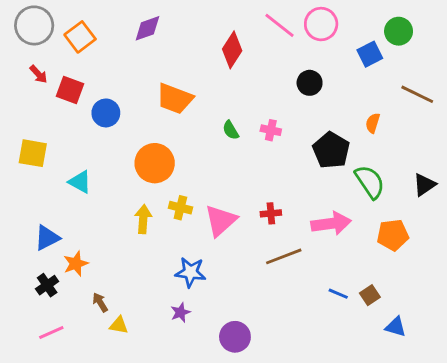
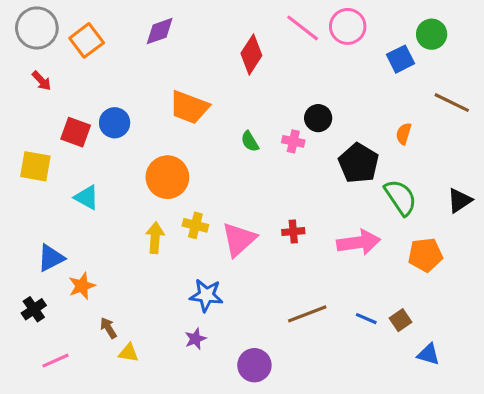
black circle: (310, 83) -> (318, 118), moved
red square: (70, 90) -> (76, 132), moved
brown line: (284, 256) -> (307, 314), moved
black cross: (47, 285) -> (34, 309), moved

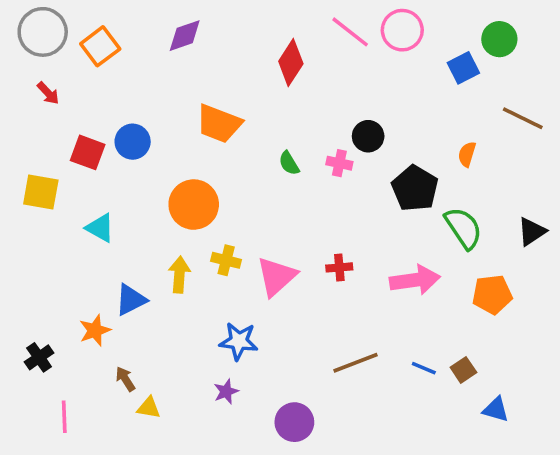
blue triangle: (51, 258) -> (131, 300), moved
pink line: (56, 361) -> (64, 417), turned -68

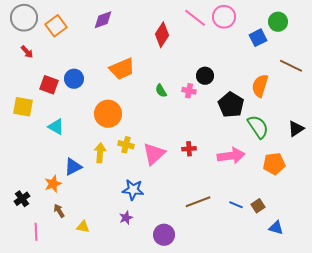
orange trapezoid: (219, 124) -> (122, 69), turned -44
orange semicircle: (467, 154) -> (260, 86), size x1.6
brown arrow: (125, 379) -> (59, 211), moved

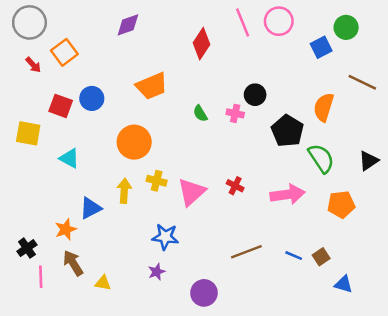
pink line: (195, 18) -> (243, 22), turned 30
orange square: (56, 26) -> (64, 52), moved
red cross: (189, 149) -> (235, 186), turned 32
brown arrow: (59, 211) -> (73, 263), size x1.5
pink line: (36, 232) -> (41, 277), moved

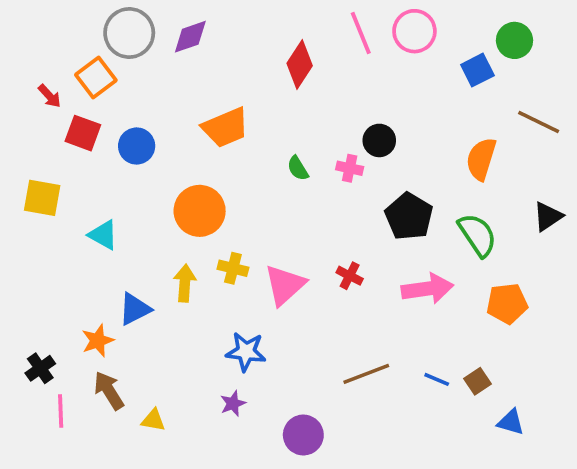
gray circle: (29, 22) -> (129, 33), moved
red square: (61, 106) -> (83, 133), moved
black pentagon: (287, 131) -> (409, 216), moved
black triangle: (369, 161) -> (548, 216), moved

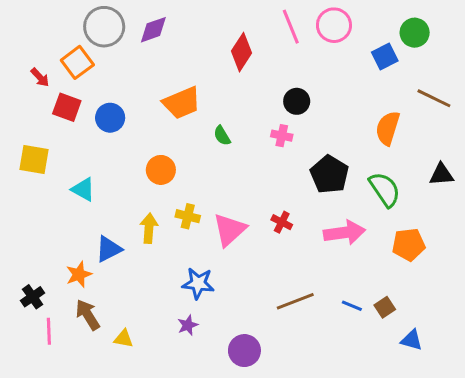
black circle: (379, 140) -> (297, 101), moved
green semicircle: (298, 168) -> (222, 136), moved
orange circle: (200, 211) -> (161, 170), size x0.7
black triangle: (548, 216) -> (441, 174), turned 30

